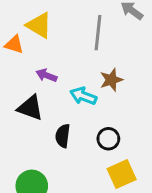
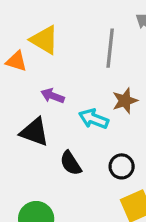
black semicircle: (63, 136) -> (71, 163), turned -40

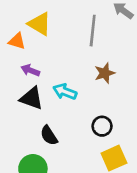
purple arrow: (53, 96) -> (30, 70), moved
cyan arrow: (94, 119) -> (65, 92), moved
black semicircle: (71, 163) -> (49, 135), moved

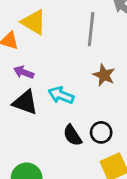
brown star: (105, 73) -> (104, 75), turned -30
black semicircle: (49, 135) -> (72, 135), moved

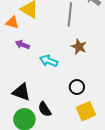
black triangle: (25, 102) -> (21, 92), moved
black semicircle: (72, 135) -> (45, 109), moved

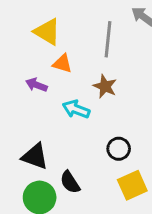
orange triangle: (12, 22) -> (62, 64), moved
brown star: (79, 47) -> (105, 86), moved

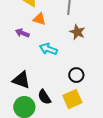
brown star: (105, 86) -> (77, 32), moved
yellow square: (132, 185) -> (72, 99), moved

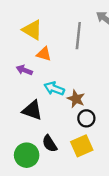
brown star: (77, 32) -> (76, 99), moved
black triangle: (21, 80) -> (32, 110), moved

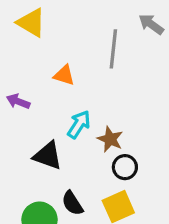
yellow triangle: (32, 30) -> (31, 23), moved
purple arrow: (24, 70) -> (18, 101), moved
cyan arrow: (54, 88) -> (79, 124), turned 102

